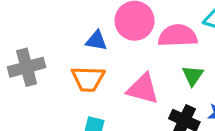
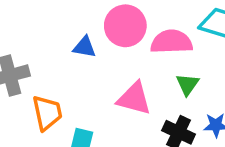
orange trapezoid: (88, 79) -> (47, 113), moved, turned -104

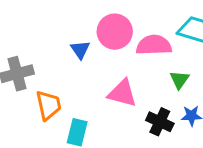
blue triangle: (84, 47) -> (80, 50), turned 45
green triangle: (187, 84) -> (179, 80), moved

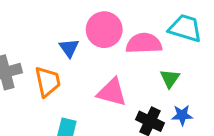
orange trapezoid: (49, 105) -> (48, 82), moved

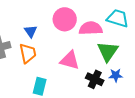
blue triangle: (69, 48) -> (31, 31), moved
green triangle: (170, 79) -> (108, 51), size x1.6

